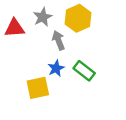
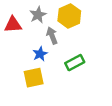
blue star: (56, 68) -> (40, 54), moved
green rectangle: (84, 71) -> (75, 63), turned -66

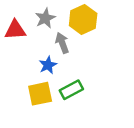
green rectangle: (75, 63) -> (71, 90), moved

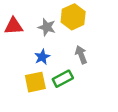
gray star: (45, 18) -> (47, 27), moved, turned -30
gray arrow: (62, 43) -> (81, 55), moved

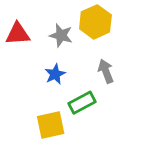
yellow square: (35, 82) -> (51, 125), moved

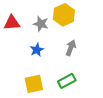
gray arrow: (106, 71) -> (71, 48), turned 42
green rectangle: (82, 103) -> (67, 81), moved

